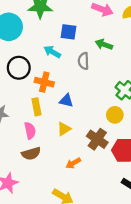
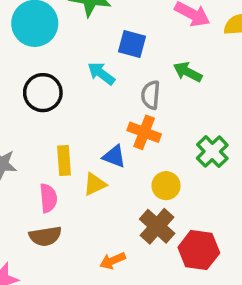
orange cross: (44, 82) -> (144, 132), moved
yellow circle: (115, 115) -> (166, 186), moved
yellow triangle: (64, 129) -> (95, 184), moved

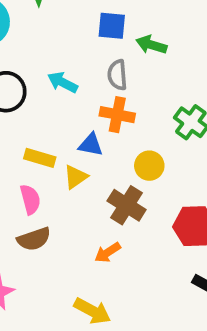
blue square: (132, 44) -> (112, 26), moved
cyan arrow: (101, 73) -> (63, 82), moved
yellow rectangle: (64, 161) -> (40, 158), turned -60
brown cross: (157, 226) -> (127, 205), moved

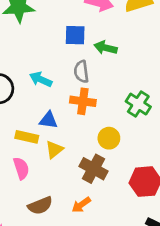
blue triangle: (91, 145) -> (48, 120), moved
brown semicircle: (34, 239) -> (40, 206), moved

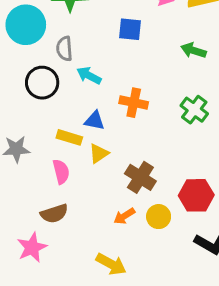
green arrow: (106, 48) -> (194, 50), moved
gray semicircle: (81, 72) -> (64, 49), moved
yellow circle: (109, 138) -> (159, 217), moved
brown semicircle: (40, 206) -> (54, 214), moved

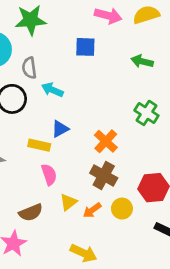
orange cross: (134, 103) -> (106, 141), moved, turned 35
blue triangle: (94, 121) -> (60, 129), turned -36
yellow triangle: (99, 153) -> (68, 202), moved
pink semicircle: (61, 172) -> (49, 175), moved

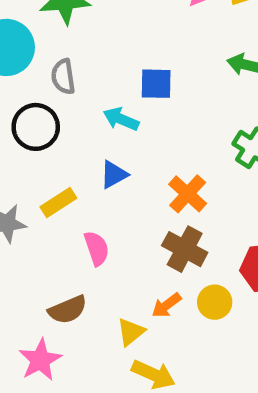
blue square: (85, 47) -> (156, 84), moved
cyan arrow: (52, 90) -> (121, 119), moved
yellow rectangle: (39, 145) -> (58, 202), moved, turned -45
yellow triangle: (68, 202) -> (131, 332), moved

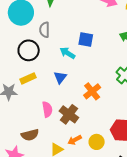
blue triangle: (114, 175) -> (60, 77), turned -32
yellow rectangle: (58, 202) -> (28, 78), moved
brown cross: (185, 249) -> (69, 114), moved

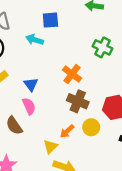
blue triangle: (60, 77) -> (31, 84), moved
brown cross: (69, 114) -> (78, 101), moved
brown semicircle: (30, 135) -> (14, 126), moved, turned 84

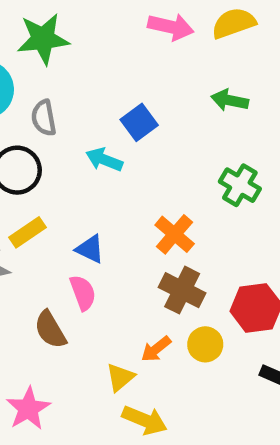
blue square: (50, 20) -> (139, 122), turned -36
blue triangle: (31, 84) -> (90, 249), turned -32

